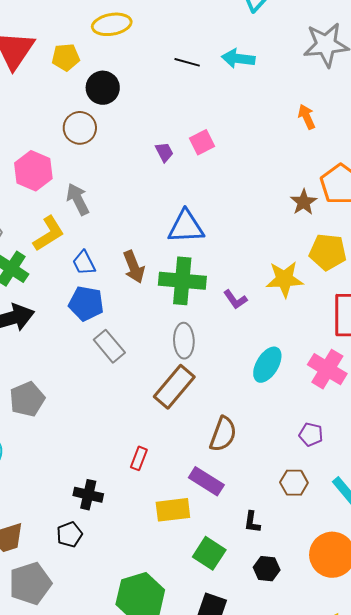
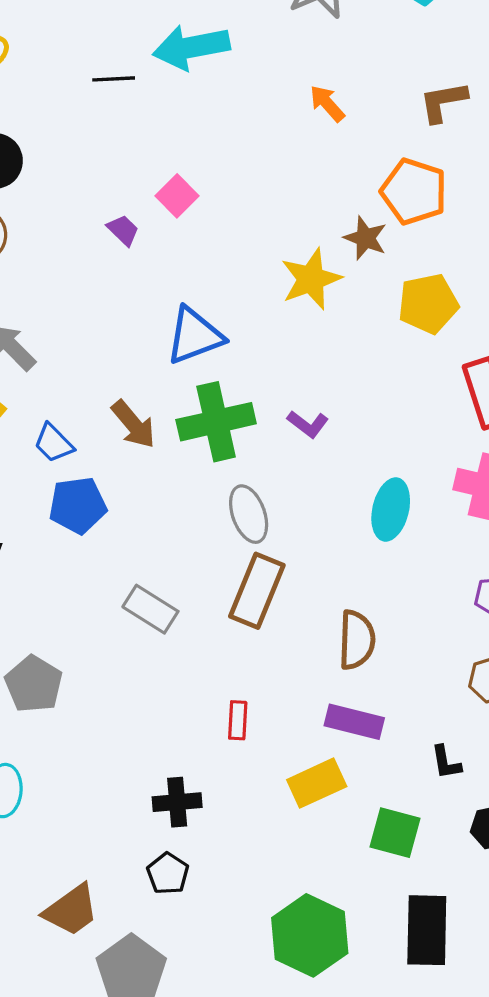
cyan arrow: (238, 58) -> (191, 47), size x1.4
yellow star: (285, 279) -> (311, 279), moved
gray rectangle: (109, 346) -> (150, 609), moved

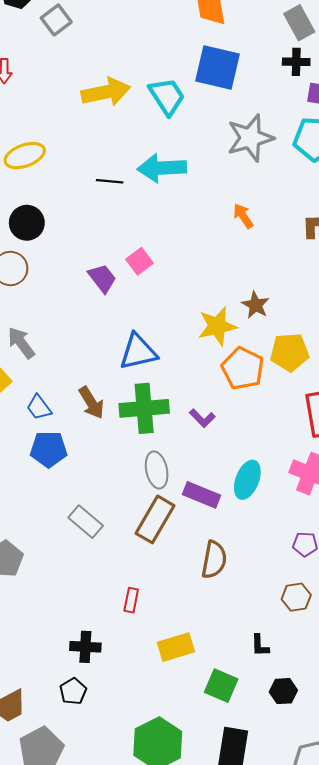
orange pentagon: (414, 192) -> (243, 368), moved
purple trapezoid: (123, 230) -> (102, 278), size x1.4
purple rectangle: (354, 722) -> (202, 495), moved

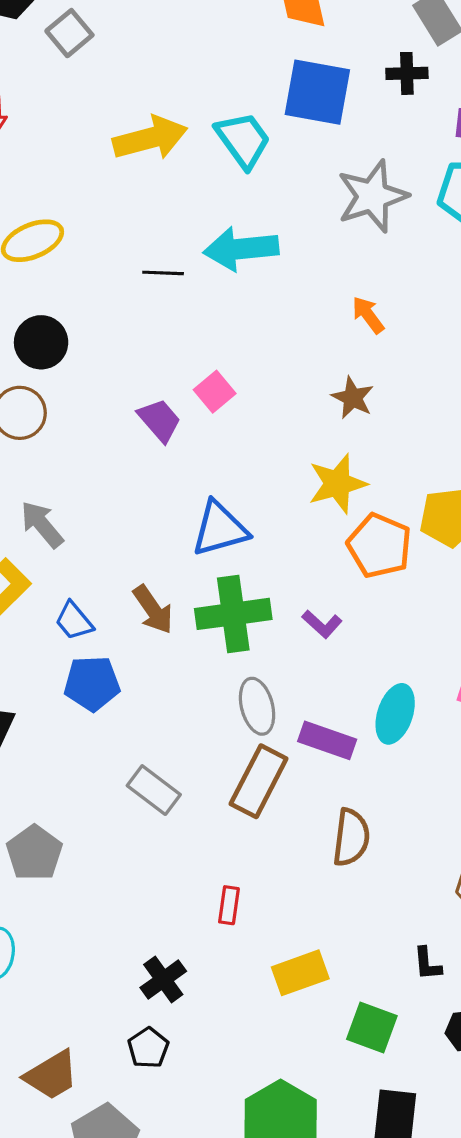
black cross: (296, 62) -> (407, 73), moved
brown star: (255, 305) -> (353, 398), moved
black cross: (85, 647) -> (163, 979), turned -36

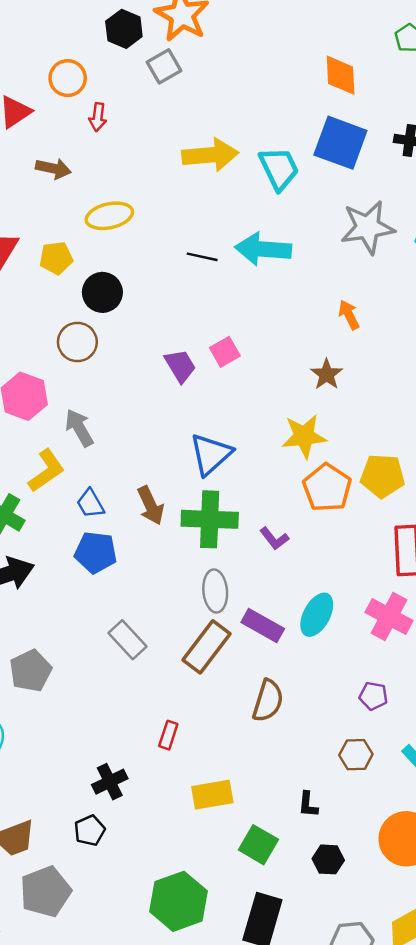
blue triangle: (220, 529) -> (211, 454), turned -36

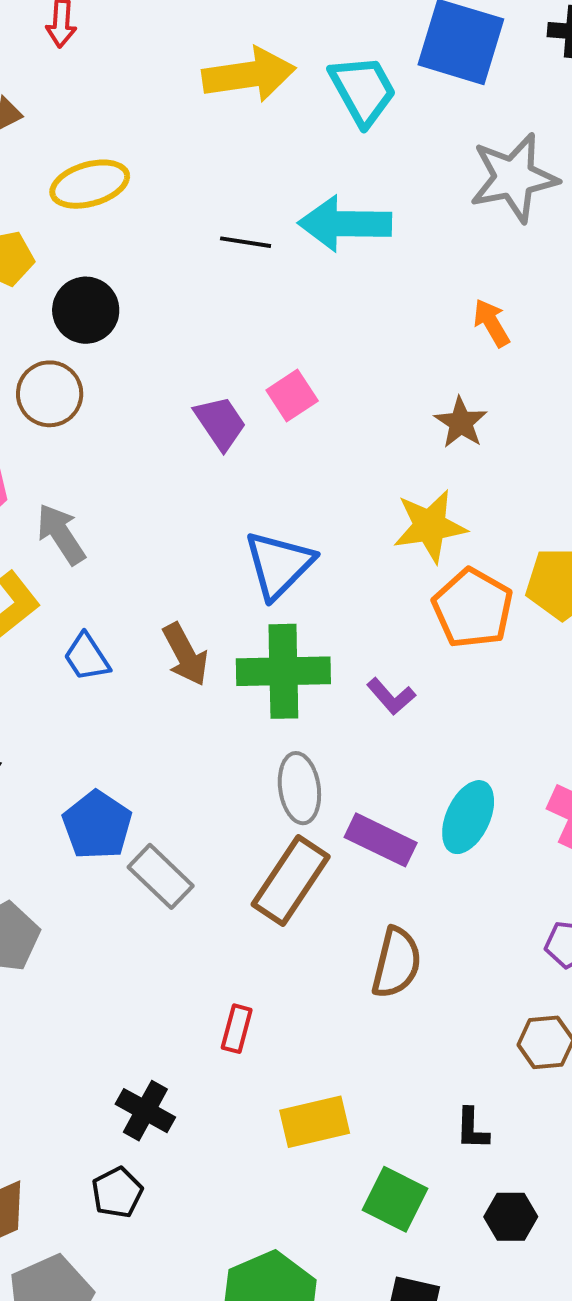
blue pentagon: (96, 552) -> (97, 825), moved, turned 30
black cross: (110, 782) -> (145, 1111), turned -32

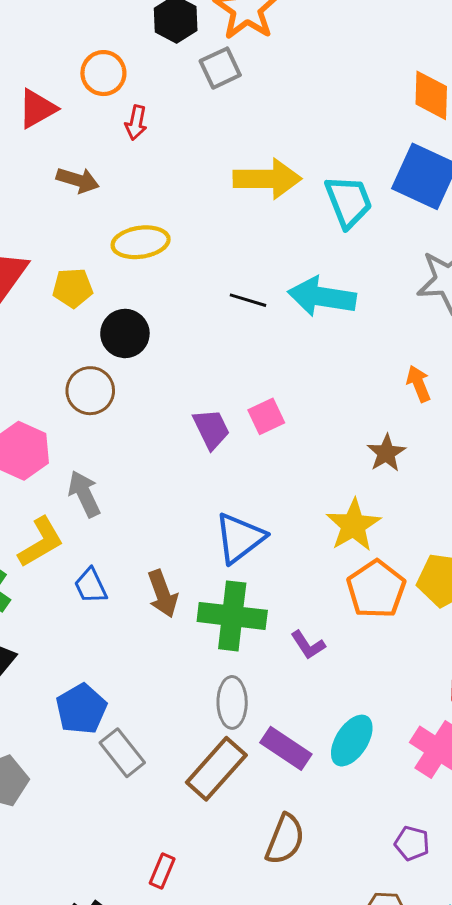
yellow star: (430, 526) -> (353, 525), turned -30

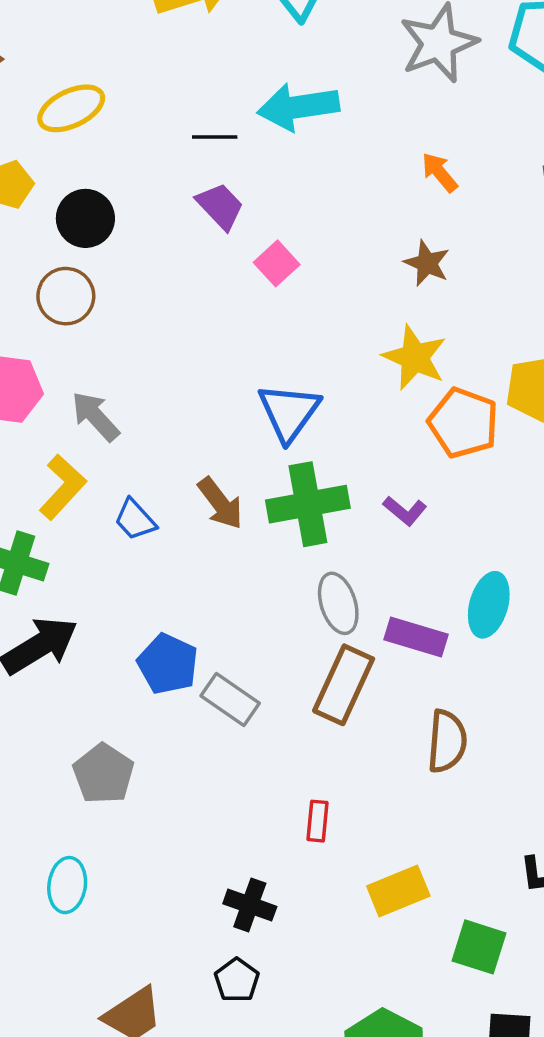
purple trapezoid: (211, 429) -> (220, 206), moved

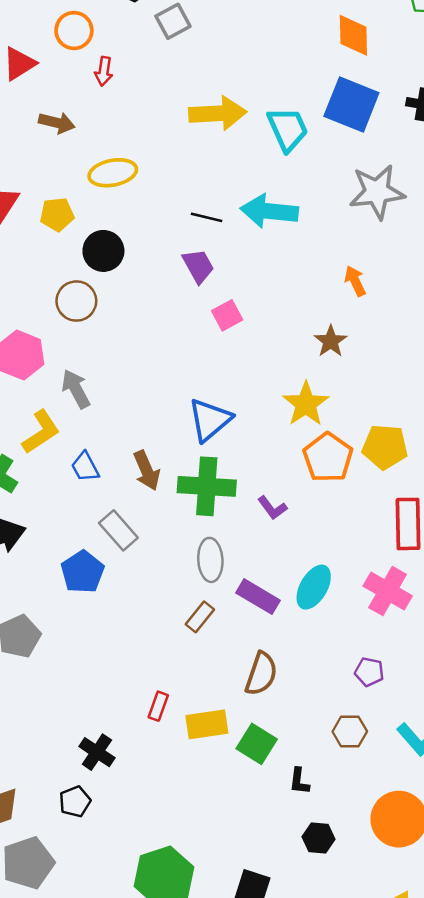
brown rectangle: (344, 685) -> (200, 617), size x0.6
gray rectangle: (230, 700) -> (118, 530), moved
yellow rectangle: (398, 891) -> (207, 724), moved
green square: (479, 947) -> (257, 744), moved

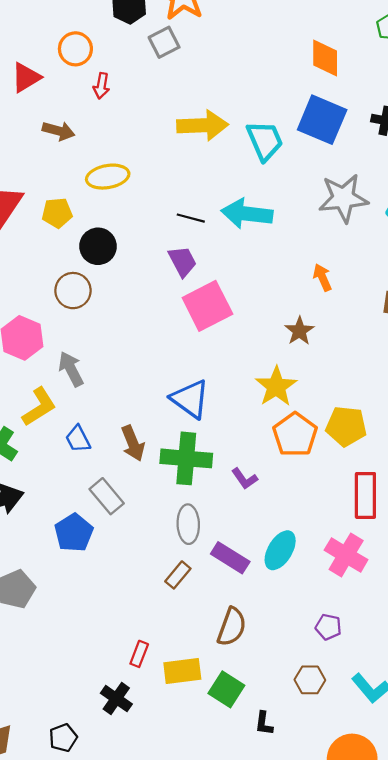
pink square: (227, 315) -> (207, 306), size x1.8
blue triangle: (210, 420) -> (190, 399), turned -45
black cross: (97, 752) -> (116, 699), moved

